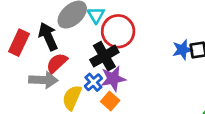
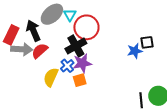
blue star: (182, 50) -> (135, 51), moved
gray arrow: (43, 80) -> (22, 49), moved
orange square: (110, 101) -> (80, 80), turned 32

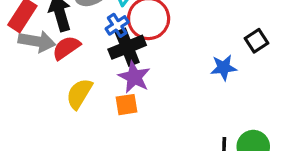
black square: (147, 42) -> (257, 41), moved, turned -32
purple star: (82, 63) -> (134, 77), turned 30
blue cross: (67, 66) -> (117, 25), moved

